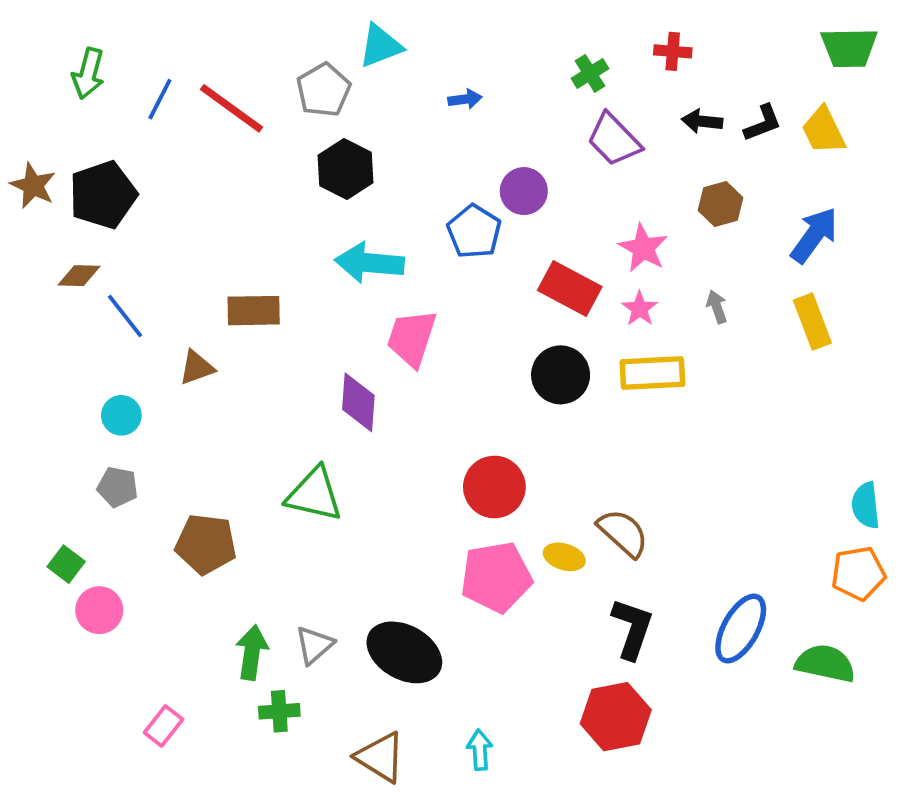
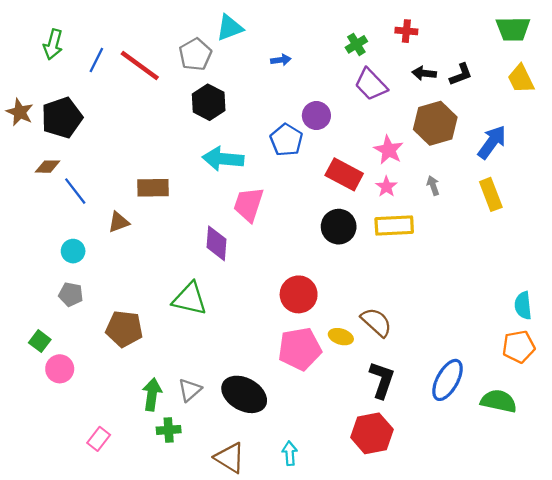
yellow trapezoid: (823, 130) -> (521, 79), moved
brown hexagon: (720, 204) -> (435, 123), size x1.6

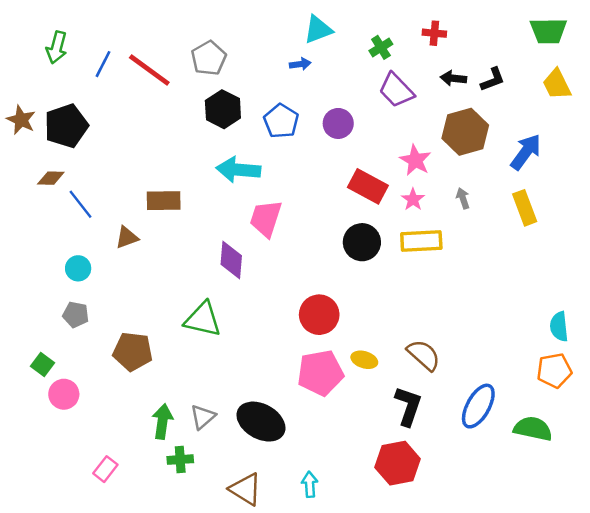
cyan triangle: (230, 28) -> (318, 30), moved
blue pentagon: (286, 140) -> (281, 121), moved
brown semicircle: (376, 322) -> (424, 355), moved

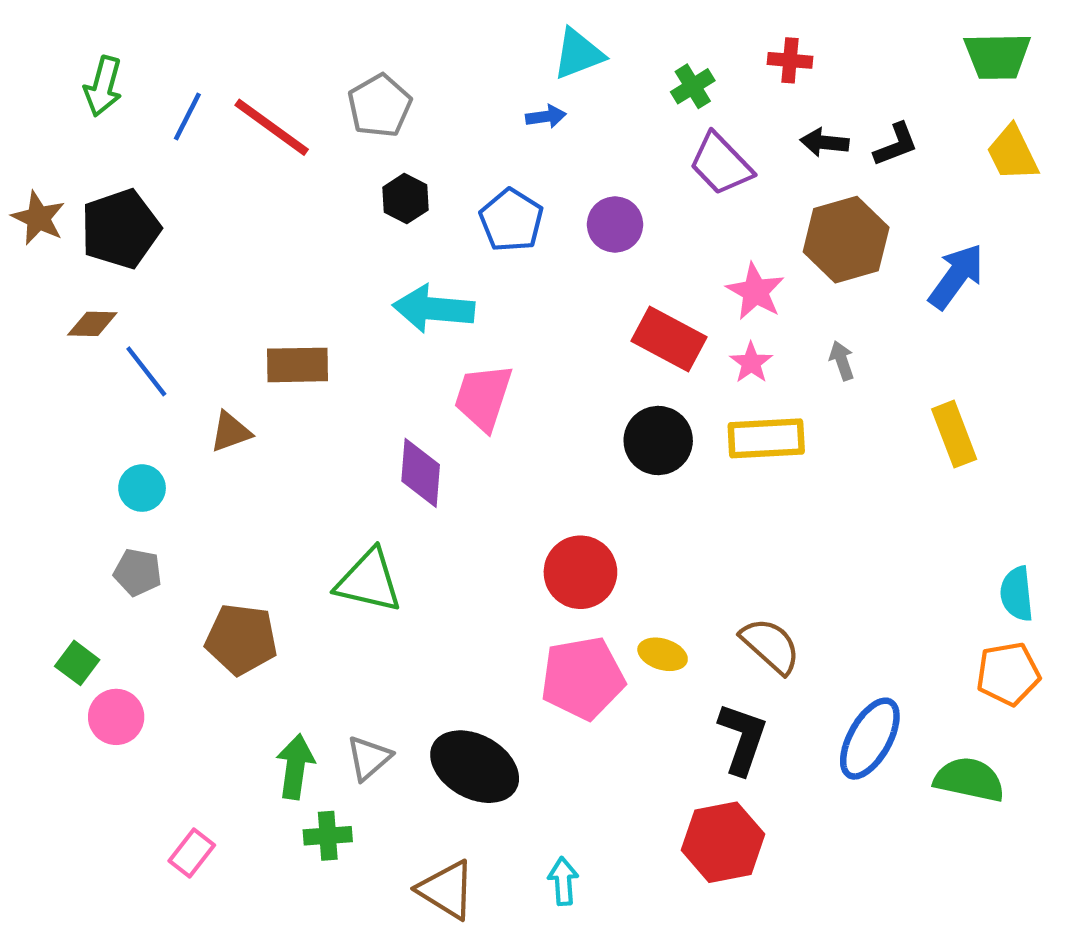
black hexagon: (223, 109) -> (406, 199), size x0.7
yellow rectangle: (525, 208) -> (954, 434), moved

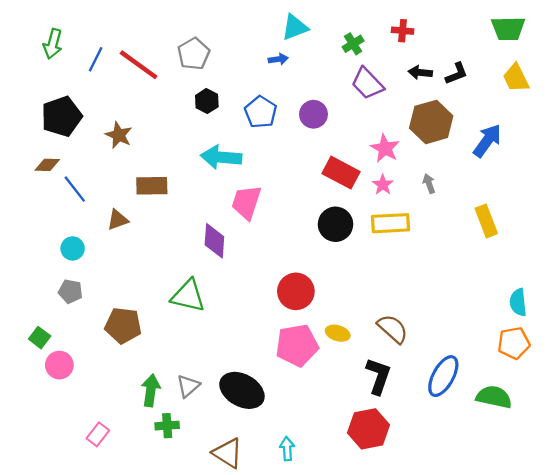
brown star: (38, 218) -> (119, 135), moved

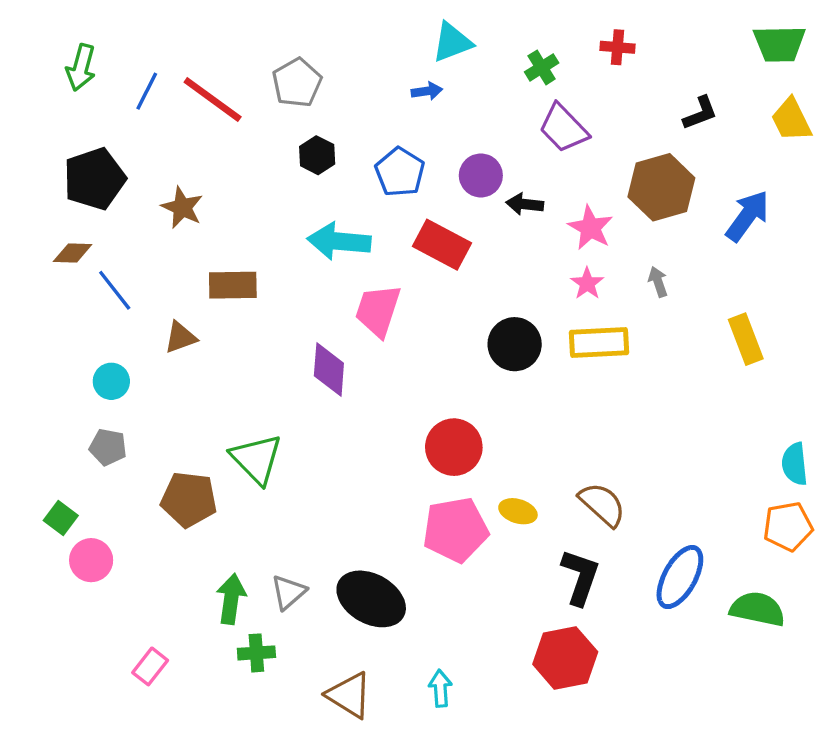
black arrow: (420, 72) -> (525, 204), moved
red rectangle: (341, 173) -> (442, 245), moved
green triangle: (188, 296) -> (256, 459), moved, turned 33

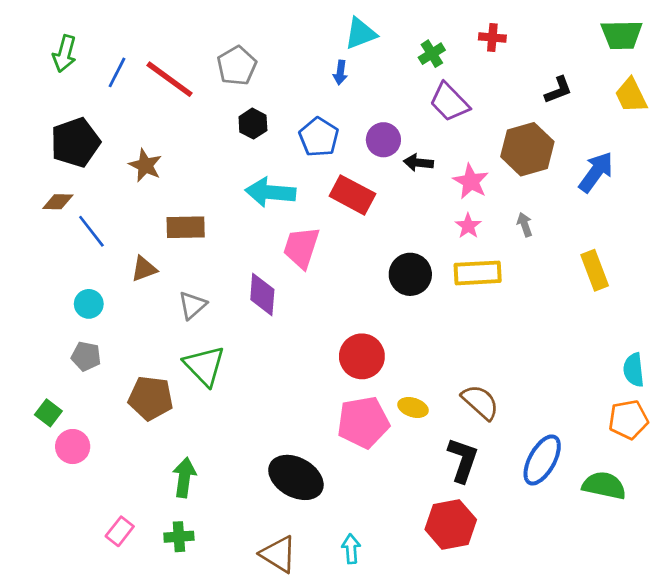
blue arrow: (427, 91) -> (340, 72), turned 105
gray triangle: (288, 592) -> (192, 305), moved
green cross: (256, 653) -> (179, 537), moved

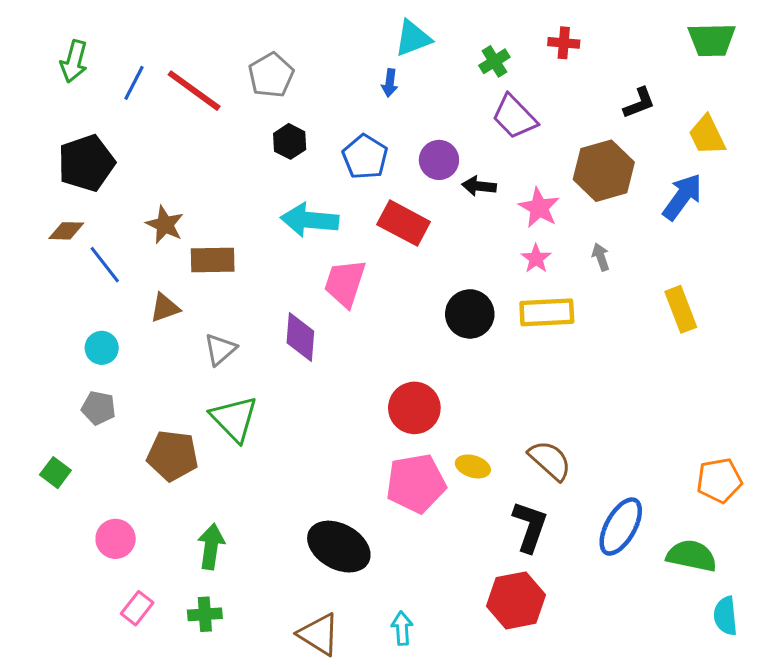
yellow trapezoid: (631, 95) -> (707, 135), moved
brown star: (145, 165) -> (165, 225), moved
cyan semicircle: (634, 370) -> (725, 616), moved
pink circle: (73, 447) -> (116, 539), moved

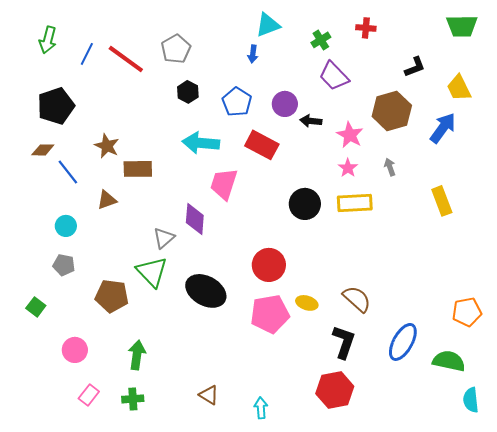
gray triangle: (220, 349) -> (164, 238), moved
black ellipse: (339, 547) -> (206, 291), moved
brown triangle: (319, 634) -> (209, 395), moved, size x0.7

